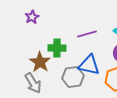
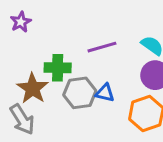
blue triangle: (89, 65) -> (105, 93), size x0.6
gray hexagon: (73, 77) -> (80, 93), moved

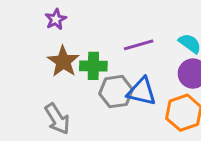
brown star: (33, 88) -> (63, 61), moved
blue triangle: (105, 93) -> (142, 92), size x1.5

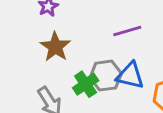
green cross: (93, 66) -> (86, 84), moved, turned -35

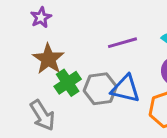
green cross: (86, 84) -> (68, 83), moved

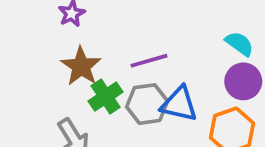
purple line: (122, 43) -> (149, 61), moved

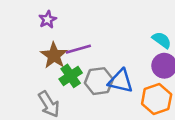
purple line: (149, 61) -> (78, 49), moved

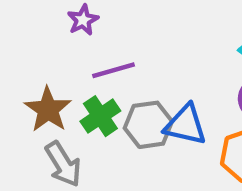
purple star: (48, 20) -> (83, 20), moved
brown star: (54, 55) -> (48, 110), moved

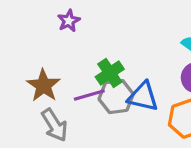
purple line: (113, 70) -> (89, 95), moved
green cross: (100, 116) -> (110, 73), moved

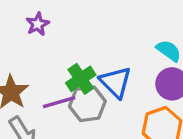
blue triangle: (143, 97) -> (116, 82), moved, turned 32

